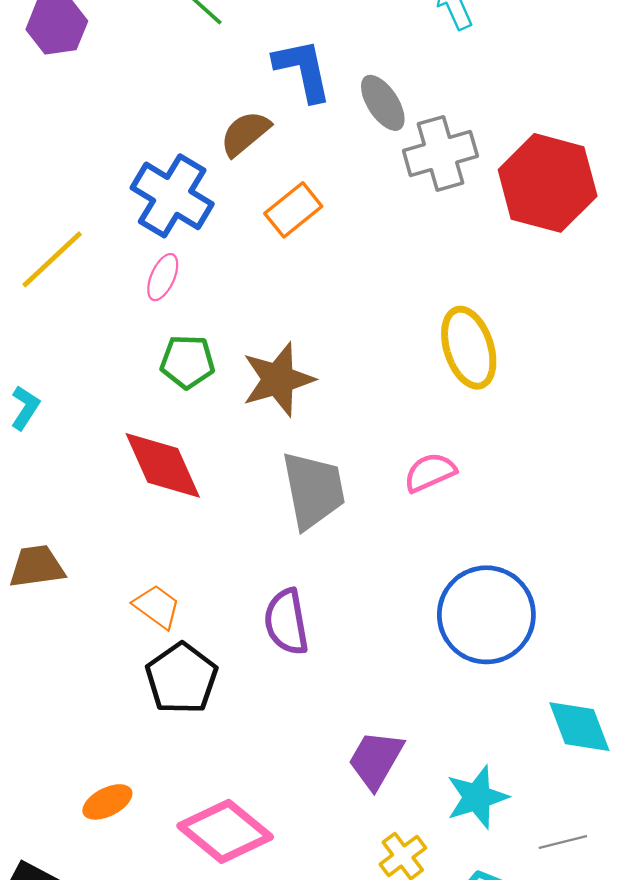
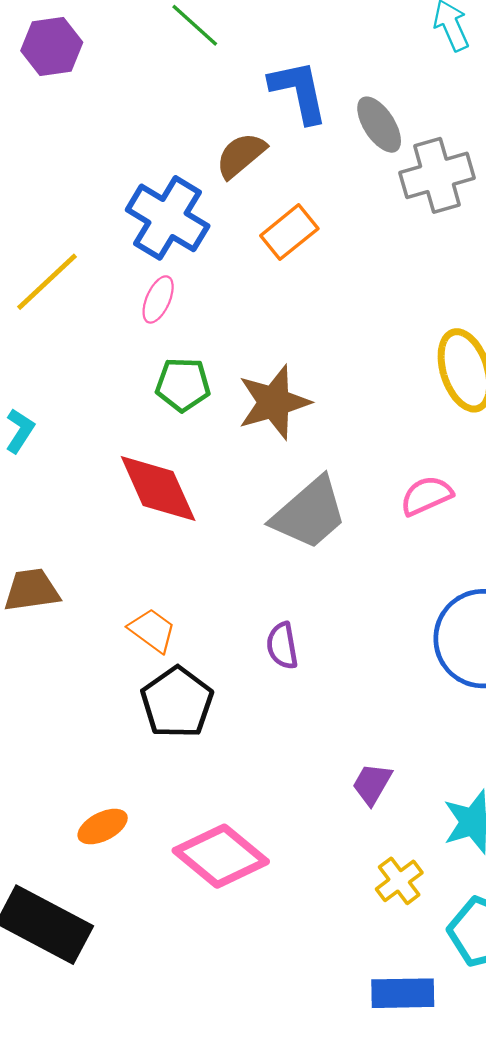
gray trapezoid: (313, 490) -> (309, 513), turned 60
purple semicircle: (286, 622) -> (282, 646), size x0.7
purple trapezoid: (376, 760) -> (372, 784), size x0.7

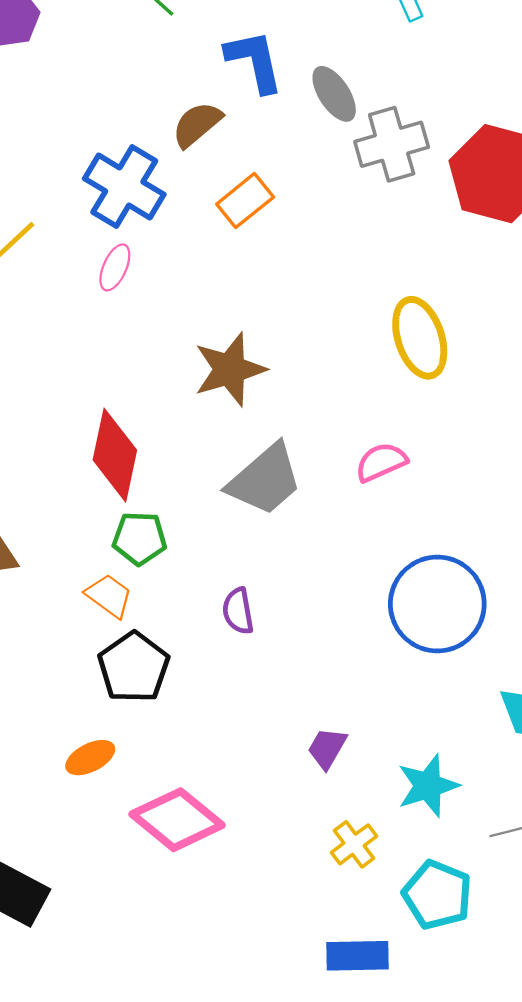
green pentagon: (183, 385) -> (139, 538), moved
red diamond: (158, 489) -> (115, 455), turned 36
orange ellipse: (103, 827) -> (90, 758), moved

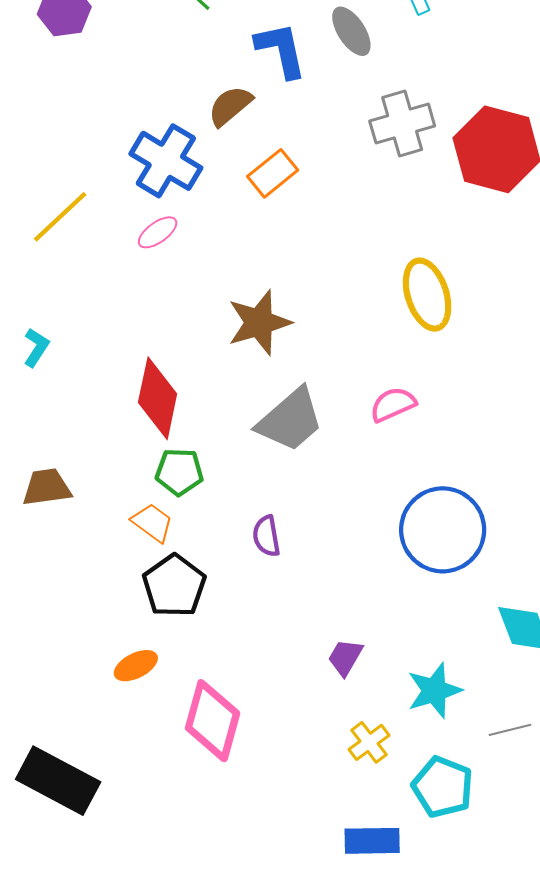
gray ellipse: (334, 94) -> (351, 31), moved
pink ellipse: (115, 267) -> (158, 232), turned 30
pink diamond: (177, 820) -> (212, 721), turned 66

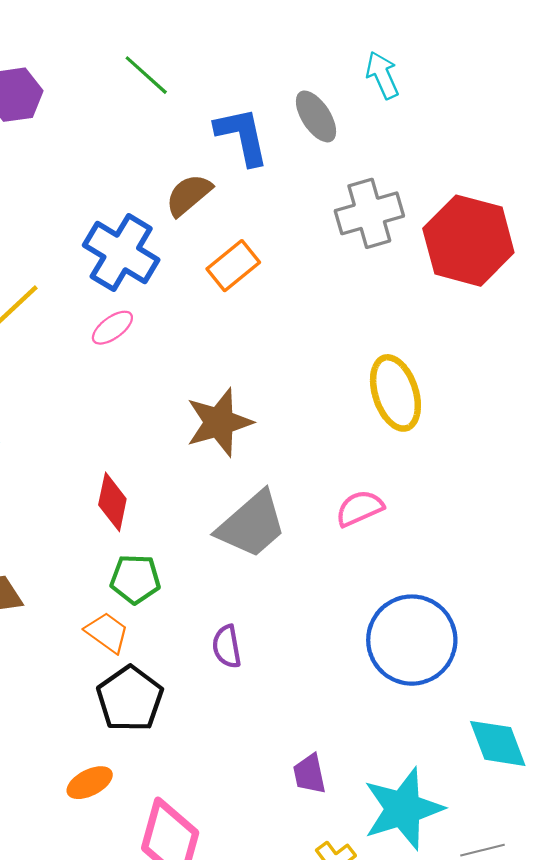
red diamond: (158, 398) -> (112, 502), size x0.7
purple trapezoid: (345, 657) -> (309, 774), turned -42
cyan star: (434, 691) -> (403, 809), size x1.4

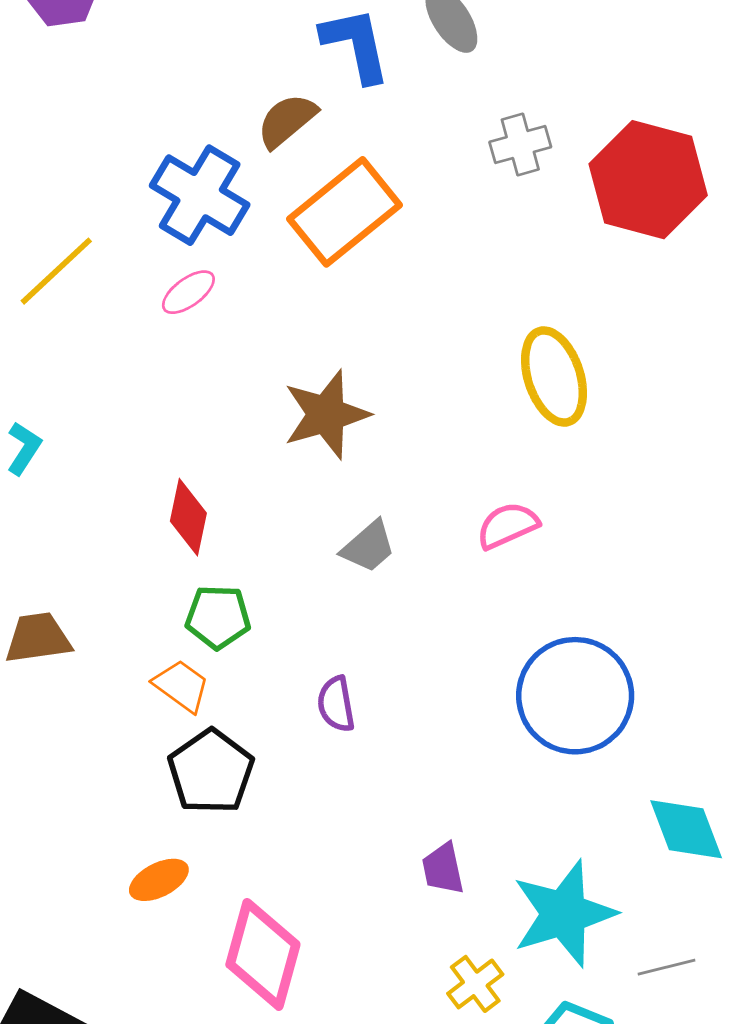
gray cross: (369, 213) -> (520, 145), size x0.7
orange rectangle: (233, 266) -> (344, 212), size x1.6
gray trapezoid: (252, 525) -> (368, 547), size x0.6

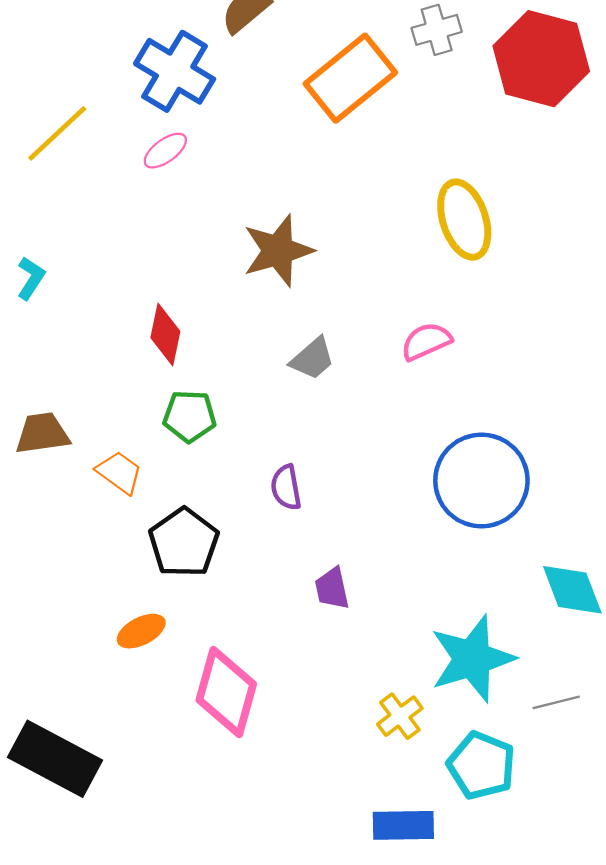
orange rectangle: (344, 212) -> (350, 78), moved
orange trapezoid: (181, 686) -> (119, 472), moved
purple trapezoid: (443, 869) -> (332, 589), moved

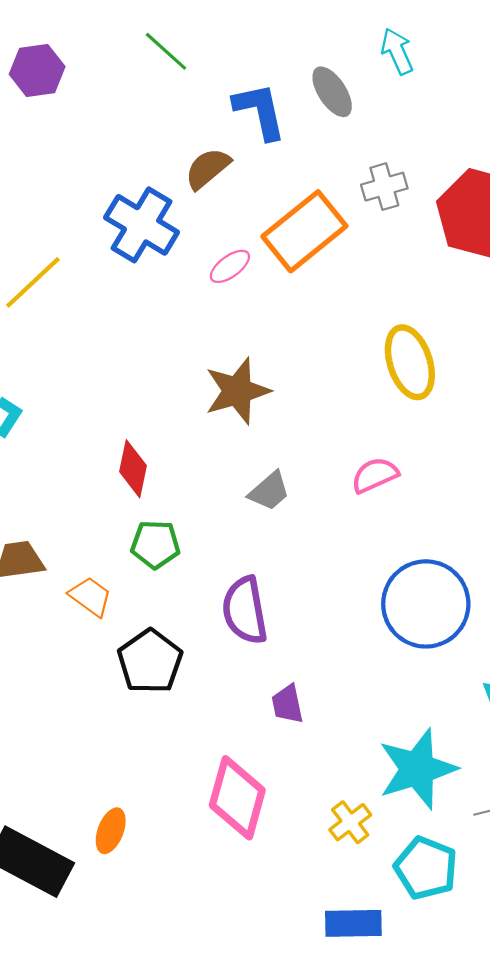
pink ellipse: (165, 151) -> (230, 266), moved
purple semicircle: (286, 487) -> (245, 610), size x1.6
orange ellipse: (141, 631) -> (111, 831), moved, turned -42
pink diamond: (226, 692) -> (237, 798), moved

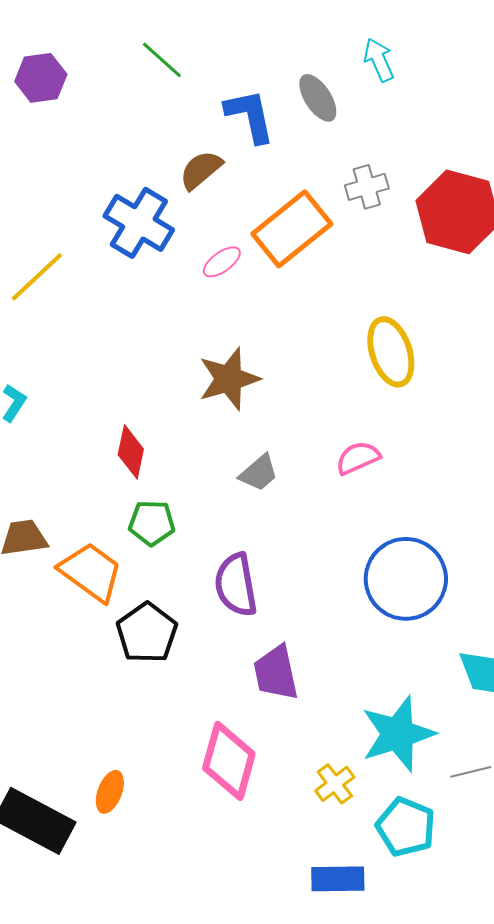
orange trapezoid: (90, 596) -> (91, 572), size x1.6
purple trapezoid: (287, 704) -> (276, 673), size x1.5

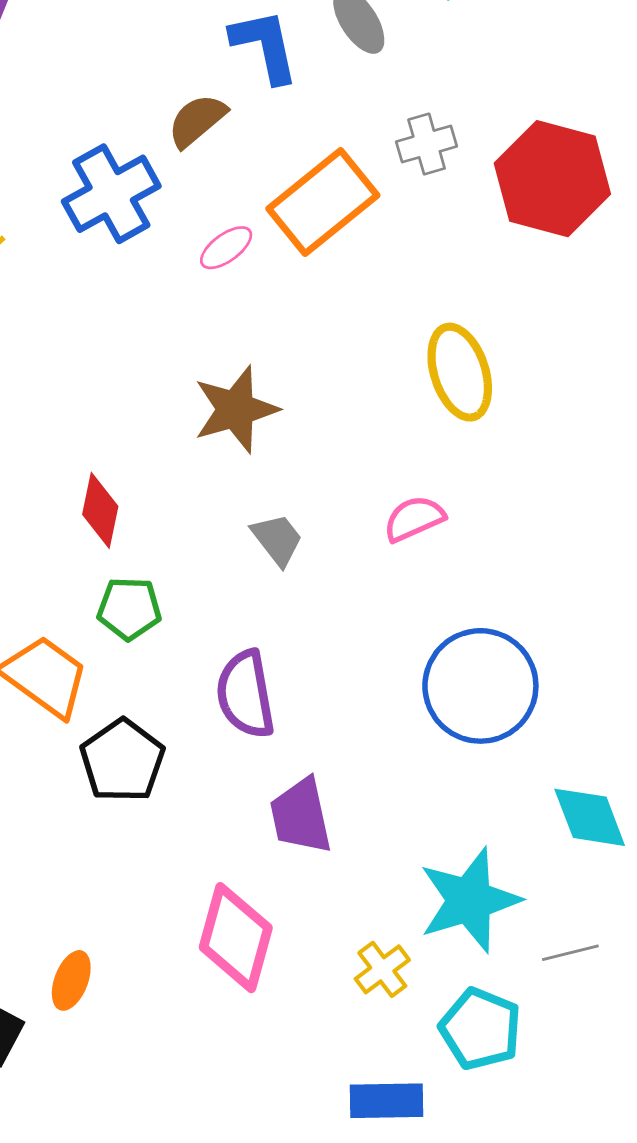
blue cross: (139, 223) -> (111, 194), turned 30
gray trapezoid: (259, 473) -> (277, 539), turned -87

